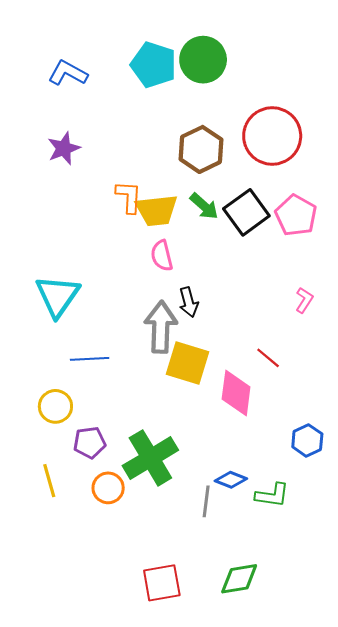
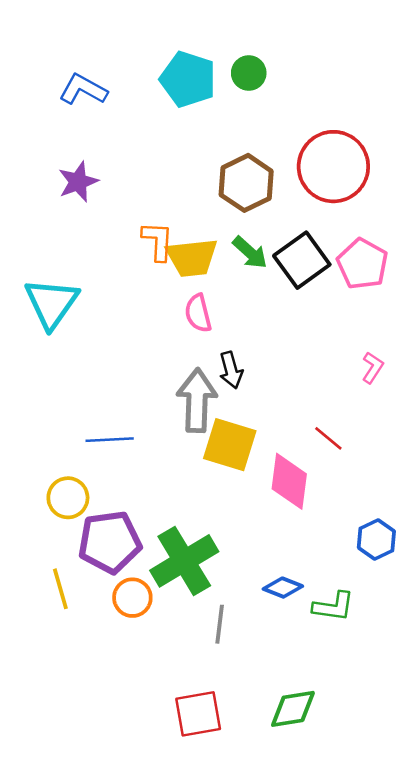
green circle: (203, 60) -> (249, 73), size x0.6
cyan triangle: (58, 296) -> (52, 303), moved
purple pentagon: (90, 442) -> (110, 542), size x1.6
gray line: (206, 501) -> (220, 624), moved

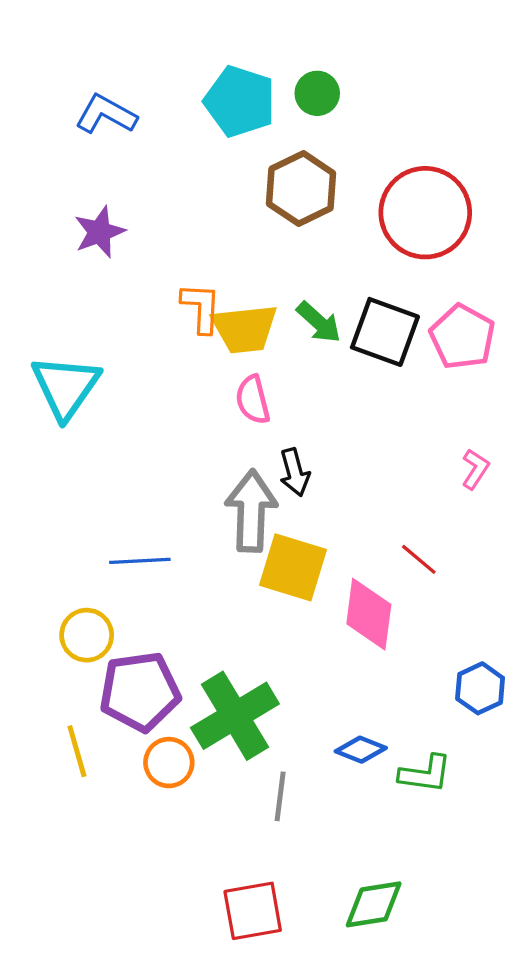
brown hexagon: (246, 183) -> (301, 188), moved
black square: (302, 260) -> (385, 332), turned -34

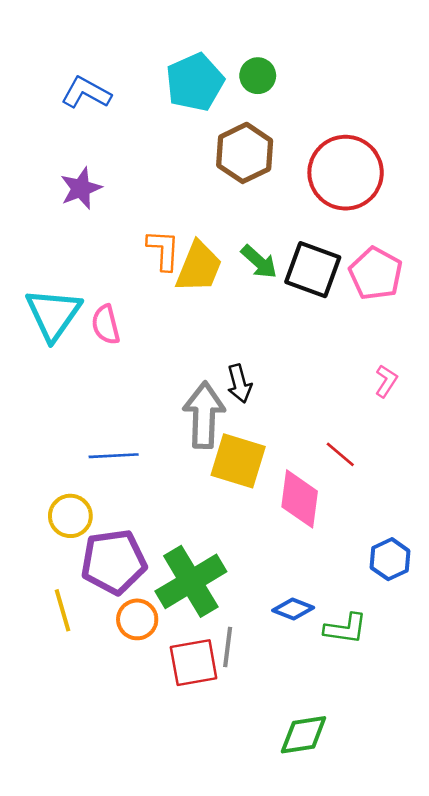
cyan pentagon: (240, 101) -> (195, 82), turned 30
yellow trapezoid: (245, 329) -> (199, 267), turned -62
pink semicircle: (253, 400) -> (106, 325), moved
red square: (253, 911) -> (194, 663), moved

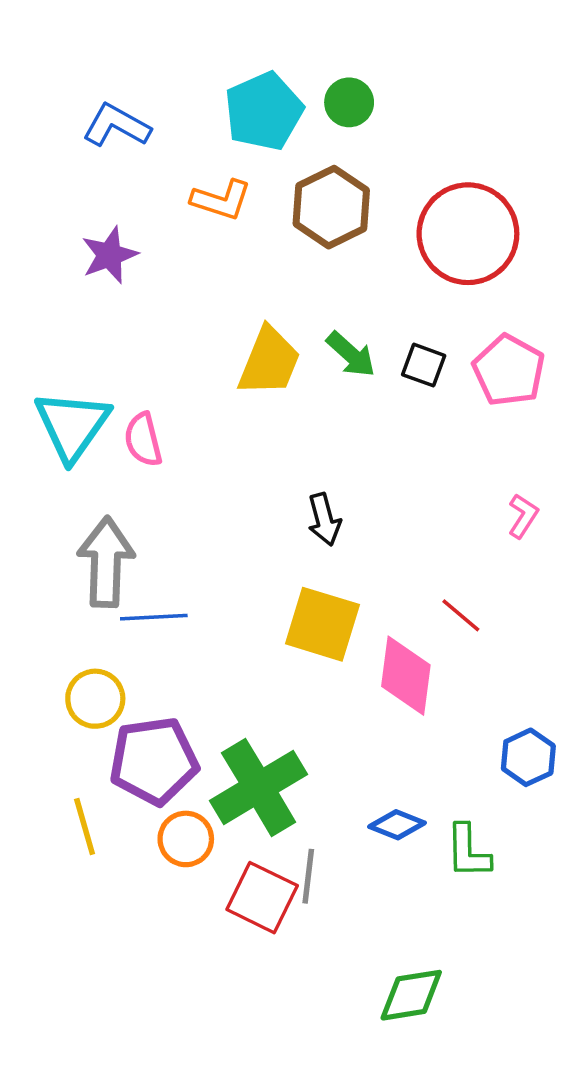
orange L-shape: (163, 250) -> (221, 200), moved, turned 105
black square: (313, 270) -> (424, 365), size x0.6
gray arrow: (204, 415) -> (106, 562), moved
green L-shape: (346, 629) -> (468, 851), turned 81
red square: (194, 663) -> (262, 898), turned 36

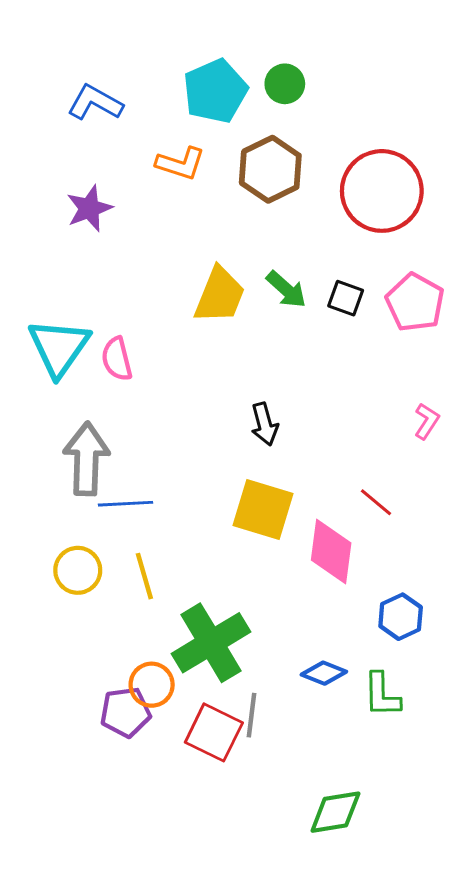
blue hexagon: (528, 757) -> (401, 617), moved
purple pentagon: (154, 761) -> (126, 712), moved, size x0.7
yellow line: (85, 827) -> (144, 576), moved

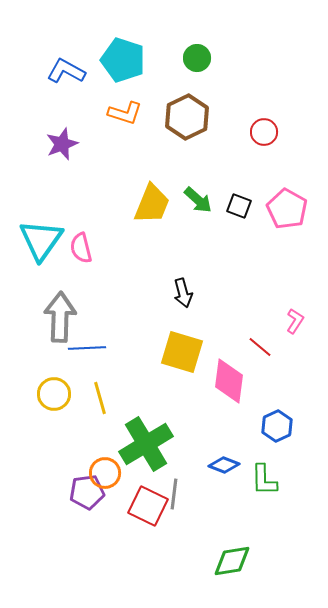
cyan pentagon: (215, 91) -> (123, 60), moved, turned -30
red circle: (382, 191) -> (264, 132), size x0.5
pink L-shape: (427, 421) -> (295, 321), moved

